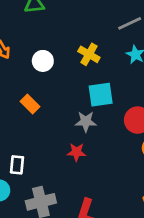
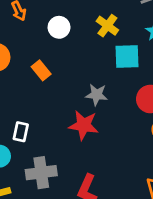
cyan square: (101, 95) -> (127, 57), moved
red star: (76, 152) -> (84, 125), size x1.5

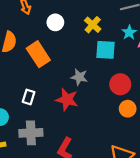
orange rectangle: (41, 70) -> (38, 54), size x1.6
white rectangle: (21, 132) -> (29, 97), moved

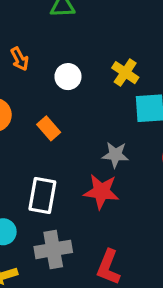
orange rectangle: (38, 54) -> (49, 128), size x0.6
white rectangle: (29, 97) -> (42, 195), size x1.5

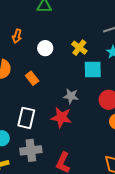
orange arrow: (20, 59) -> (17, 36), turned 40

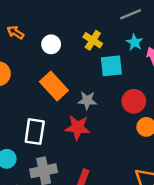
orange arrow: (17, 36) -> (15, 32), turned 112
orange rectangle: (32, 78) -> (54, 86), moved, size x1.6

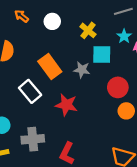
white circle: (51, 44) -> (52, 21), moved
gray star: (87, 100) -> (82, 70), moved
white rectangle: (35, 132) -> (30, 91), moved, turned -55

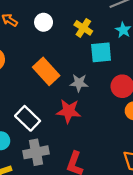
gray star: (82, 70) -> (79, 83), moved
white rectangle: (30, 91) -> (28, 118), moved

